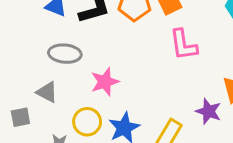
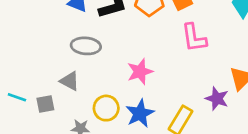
pink star: (105, 82) -> (140, 72), moved

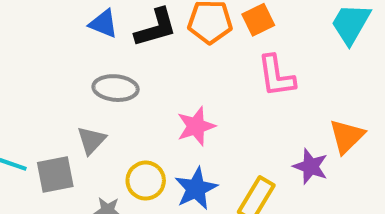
gray triangle: (70, 81) -> (91, 140), turned 45
gray square: (45, 104) -> (55, 174), size x1.4

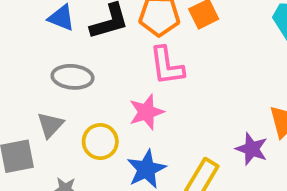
pink L-shape: (276, 76) -> (167, 66), moved
yellow circle: (146, 181) -> (100, 142), moved

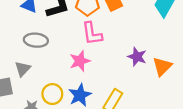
yellow circle: (100, 142) -> (52, 94), moved
purple star: (252, 149) -> (137, 57), moved

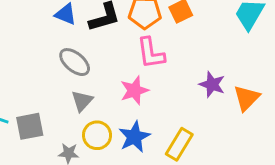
gray ellipse: (36, 40) -> (75, 62), turned 35
gray triangle: (23, 69) -> (82, 101), moved

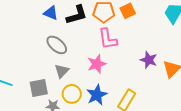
gray square: (30, 126) -> (39, 88), moved

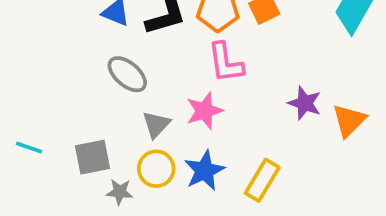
gray triangle: (62, 71) -> (156, 124), moved

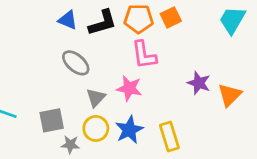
pink star: (204, 111) -> (129, 88), turned 30
yellow rectangle: (262, 180) -> (169, 136), turned -48

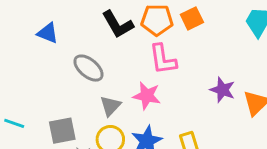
blue triangle: (68, 20) -> (48, 33), moved
black L-shape: (102, 23) -> (118, 24), turned 76

